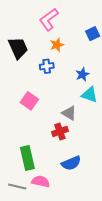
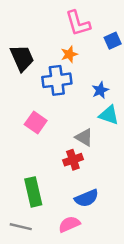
pink L-shape: (49, 19) -> (78, 23), moved, turned -70
blue cross: (47, 66) -> (57, 80), size x1.6
pink semicircle: (41, 181) -> (69, 224), moved, turned -36

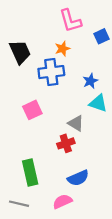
pink square: (36, 122) -> (32, 110), turned 30

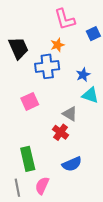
red cross: (66, 143) -> (61, 132), turned -35
pink semicircle: (62, 201) -> (42, 186), moved, turned -42
gray line: (19, 204) -> (17, 188), turned 66

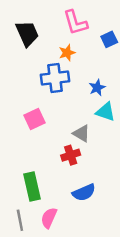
black trapezoid: (18, 48) -> (27, 33), moved
red cross: (61, 132) -> (71, 155), turned 35

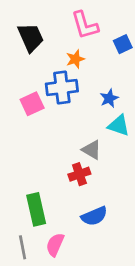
pink square: (34, 119) -> (32, 104), moved

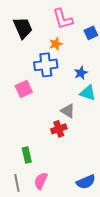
pink square: (32, 104) -> (24, 89), moved
green rectangle: (36, 209) -> (27, 155), size x0.7
blue semicircle: (94, 216) -> (86, 182), moved

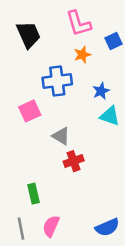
orange star: (56, 44) -> (82, 55), moved
gray triangle: (68, 111) -> (61, 136), moved

